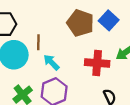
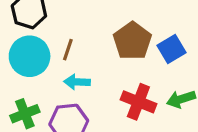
cyan arrow: (51, 62) -> (77, 82), turned -60

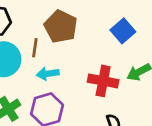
brown pentagon: (132, 41) -> (61, 27), moved

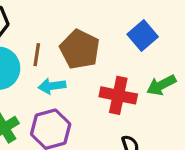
brown pentagon: (61, 27) -> (80, 49), moved

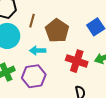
brown line: (37, 55) -> (32, 21), moved

